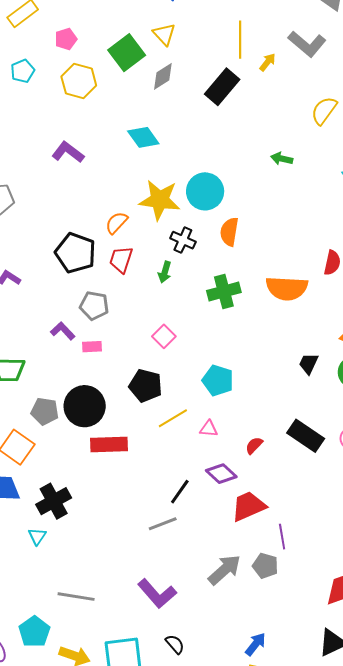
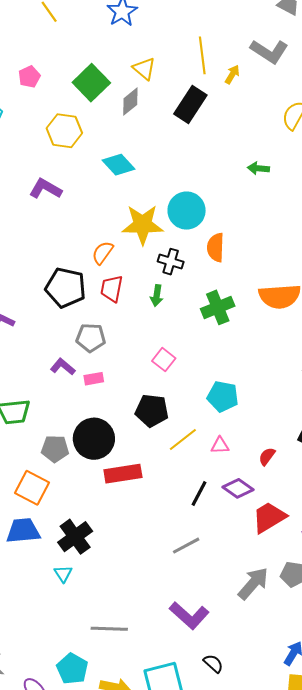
yellow triangle: (164, 34) -> (144, 69), moved
yellow hexagon: (79, 81) -> (64, 131), moved
black line: (180, 492) -> (199, 493), moved

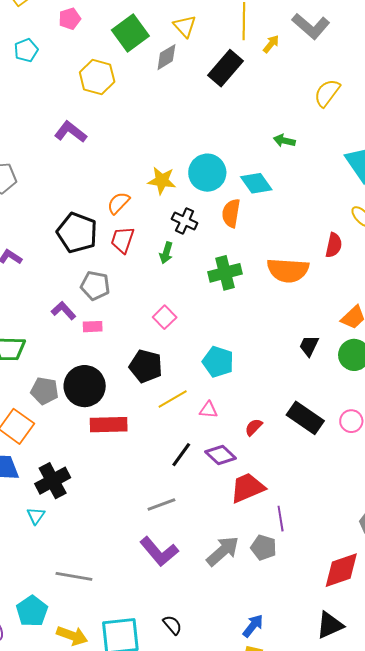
cyan diamond: (118, 165) -> (256, 183), moved
yellow star: (143, 225) -> (162, 181), size x0.7
purple L-shape: (189, 616) -> (159, 552), moved

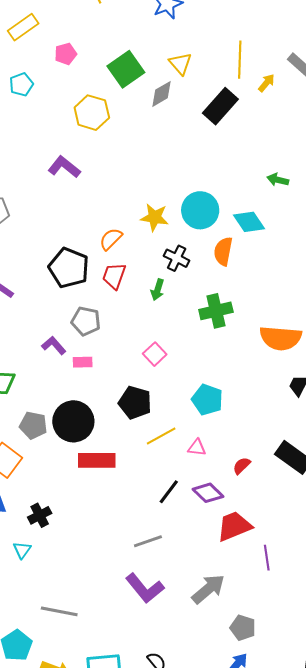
orange semicircle: (288, 270) -> (281, 338), moved
black cross: (53, 481) -> (40, 515), size x0.7
gray pentagon: (264, 548) -> (243, 628), moved

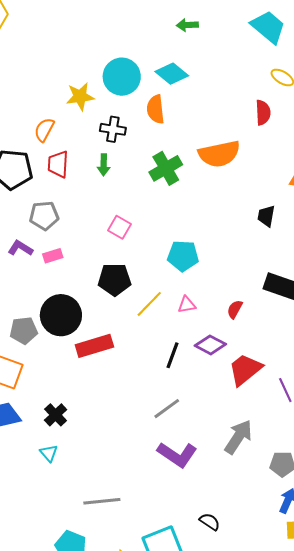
orange semicircle: (281, 338) -> (219, 154), moved

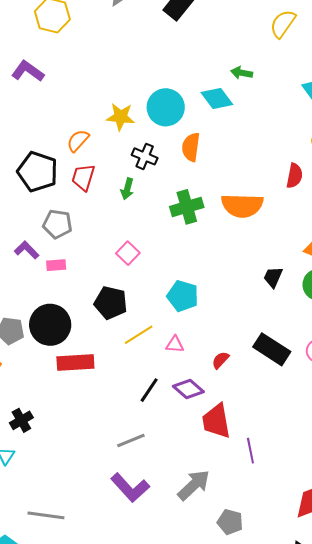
cyan diamond: (172, 74) -> (217, 98), moved
red trapezoid: (245, 369) -> (216, 421), turned -75

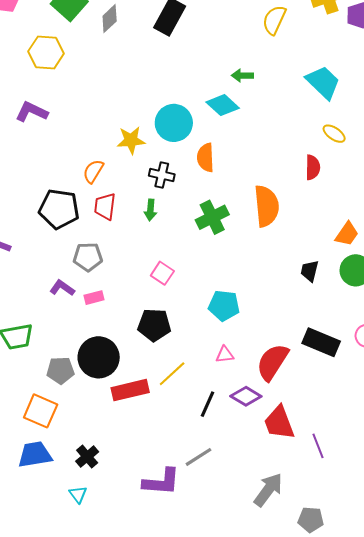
orange semicircle: (242, 206) -> (266, 206), turned -87
yellow line: (139, 335) -> (172, 374), moved
red semicircle: (220, 360) -> (272, 362), size x2.0
purple L-shape: (130, 488) -> (161, 482), moved, turned -33

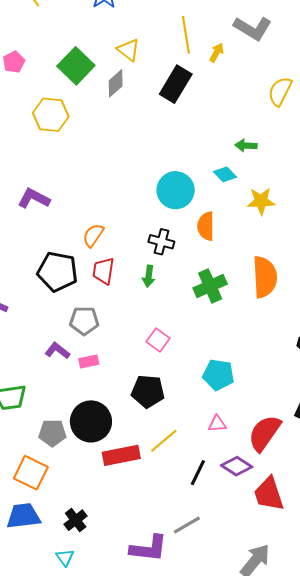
cyan diamond: (223, 105) -> (225, 174), size x0.7
purple L-shape: (32, 112) -> (34, 198), moved
yellow star: (131, 140) -> (261, 201), moved

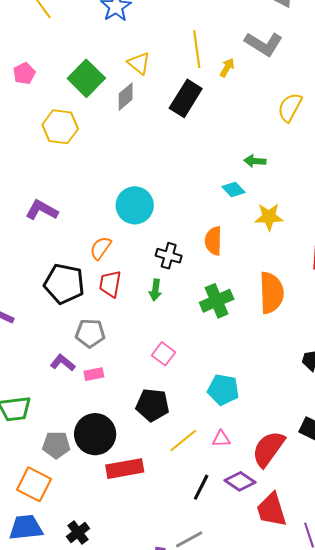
cyan circle: (176, 190) -> (135, 205), moved
yellow line: (164, 441) -> (183, 440), moved

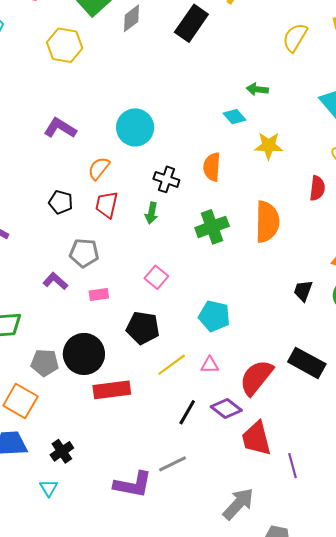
purple L-shape: (42, 210) -> (60, 128), moved
black pentagon: (64, 284) -> (61, 202), size x0.6
pink rectangle: (94, 374) -> (99, 294), moved

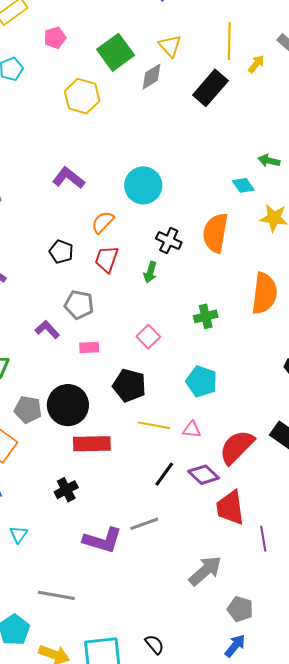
orange semicircle: (212, 167) -> (215, 233), size x1.4
green cross: (212, 227) -> (206, 316), moved, size x0.7
yellow line: (172, 365) -> (154, 425), turned 40
black cross: (62, 451) -> (66, 490), moved

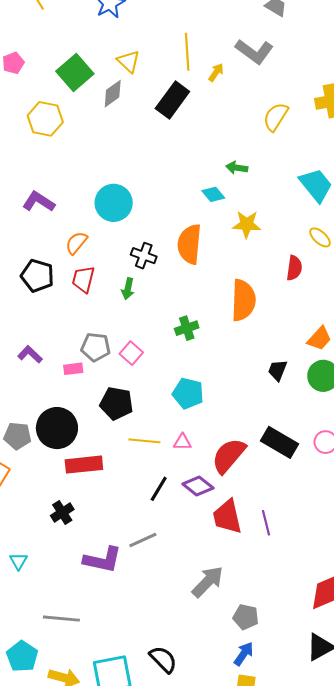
black pentagon: (61, 252) -> (37, 276), size x1.4
gray pentagon: (79, 305) -> (96, 347), moved
purple line: (263, 539) -> (266, 523), moved
black semicircle: (154, 644) -> (163, 659), size x1.4

